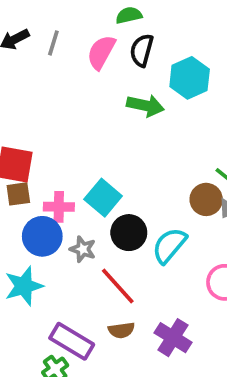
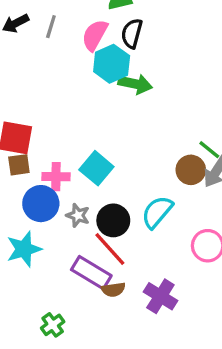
cyan hexagon: (190, 78) -> (112, 64), moved
black circle: (129, 233) -> (113, 220), moved
purple rectangle: (72, 341) -> (91, 273), moved

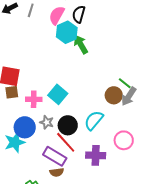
green arrow: (135, 84) -> (81, 44), turned -132
blue circle: (41, 204) -> (25, 127), moved
brown semicircle: (113, 290) -> (57, 172), moved
purple cross: (160, 296) -> (96, 155), moved, turned -30

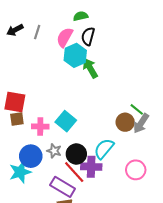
purple cross: (96, 155) -> (91, 167), moved

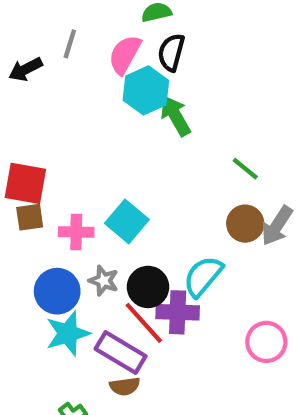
black arrow: (15, 30) -> (25, 69), moved
green line: (137, 109) -> (245, 169), moved
pink circle: (136, 170) -> (266, 342), moved
cyan star: (20, 172) -> (68, 333), moved

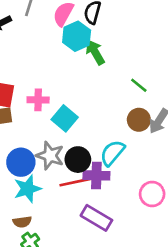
pink cross: (76, 232) -> (38, 100), moved
gray star: (104, 281) -> (50, 156), size x1.5
red line: (144, 323) -> (75, 182), turned -60
purple rectangle: (121, 352) -> (96, 218), moved
brown semicircle: (125, 386) -> (22, 222), moved

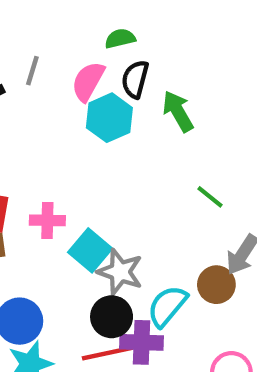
green arrow: (95, 52) -> (178, 111), moved
brown circle: (139, 120) -> (216, 285), moved
gray star: (50, 156) -> (120, 272), moved

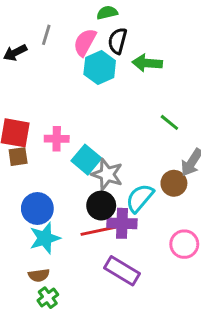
green arrow: (178, 111) -> (147, 63), turned -56

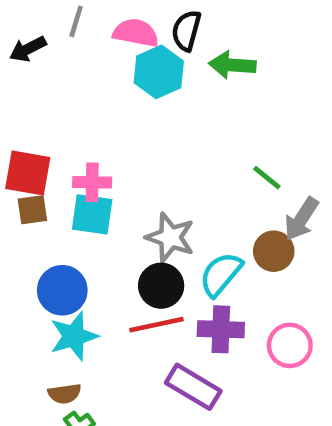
pink semicircle: (85, 42) -> (136, 33), turned 72
green line: (169, 122) -> (267, 178), moved
cyan square: (86, 160) -> (92, 214), moved, turned -32
purple cross: (122, 223) -> (221, 329), moved

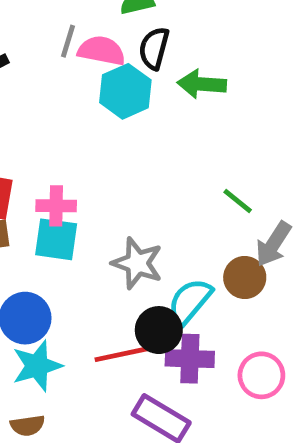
gray line: (76, 21) -> (68, 41), moved
black circle: (161, 286) -> (159, 330), moved

